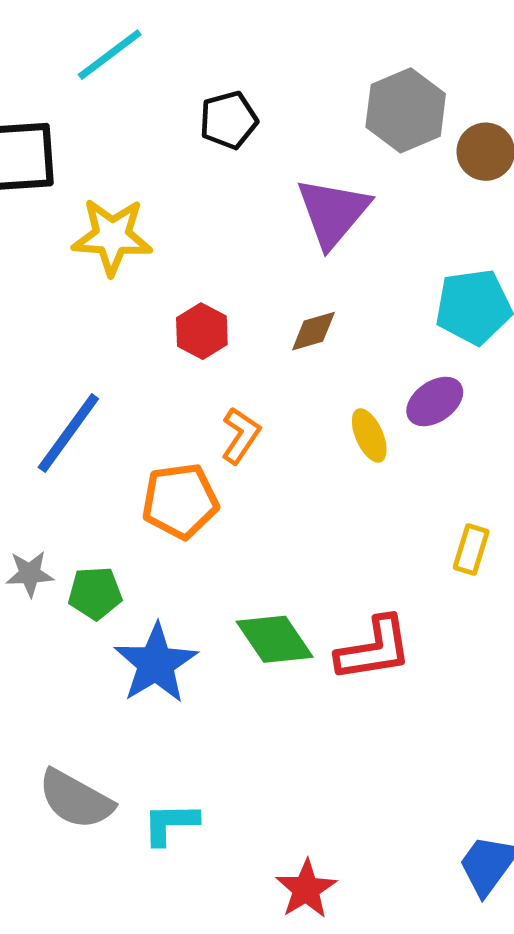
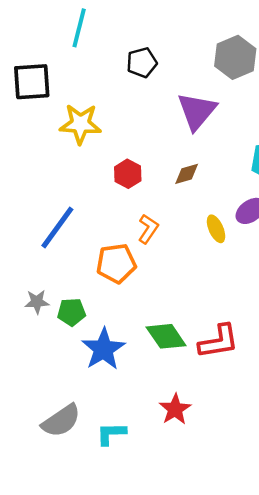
cyan line: (110, 55) -> (79, 28), turned -39
gray semicircle: (76, 799) -> (61, 421), turned -63
red star: (306, 889) -> (175, 409), moved

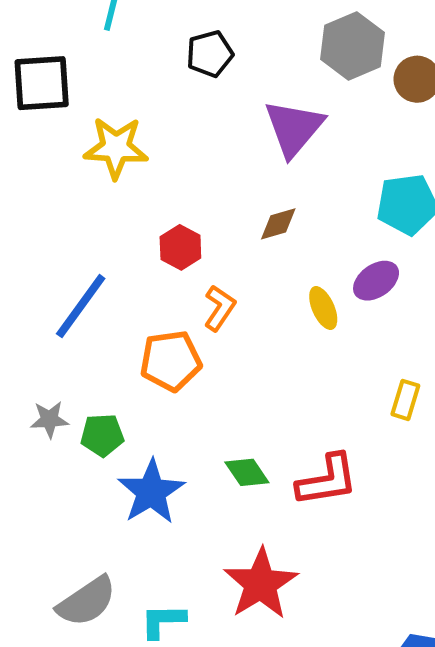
red hexagon: (128, 174) -> (180, 247), moved
green diamond: (166, 336) -> (247, 472), size x0.7
red star: (175, 409) -> (261, 584), size x1.5

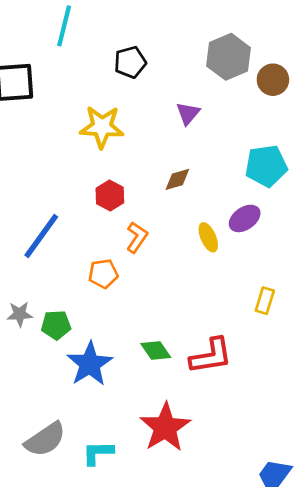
purple triangle: (294, 128) -> (188, 113), size x0.6
yellow star: (116, 148) -> (102, 127), moved
orange pentagon: (171, 361) -> (103, 274), size x0.7

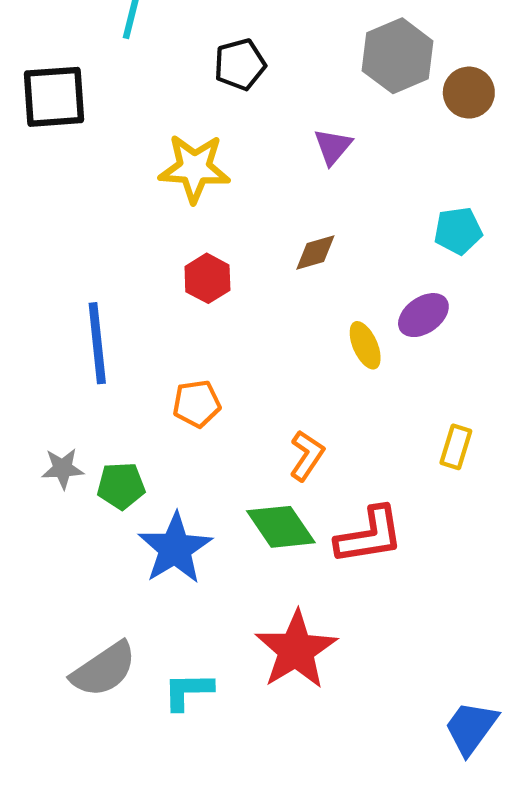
cyan pentagon: (266, 166) -> (458, 231), size x0.7
blue line: (41, 236) -> (97, 343), turned -42
orange L-shape: (137, 237) -> (307, 456), moved
green diamond: (156, 350) -> (281, 527), size x1.4

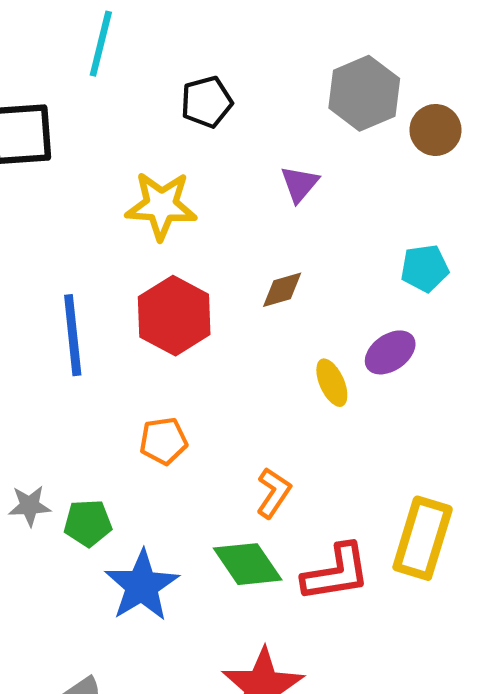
red hexagon: (207, 278) -> (174, 316), size x1.6
blue line: (97, 343) -> (73, 335), moved
yellow rectangle: (456, 447) -> (423, 538), moved, size x1.8

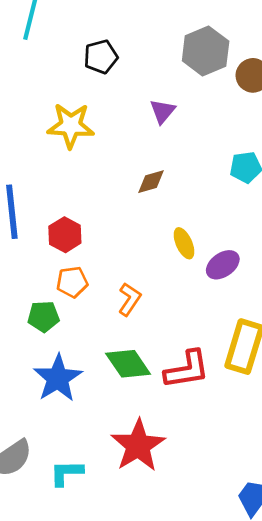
red hexagon: (174, 316) -> (65, 235), moved, size x0.7
purple ellipse: (390, 352) -> (223, 265), moved
orange L-shape: (274, 493) -> (129, 299), moved
green pentagon: (88, 523) -> (43, 316), moved

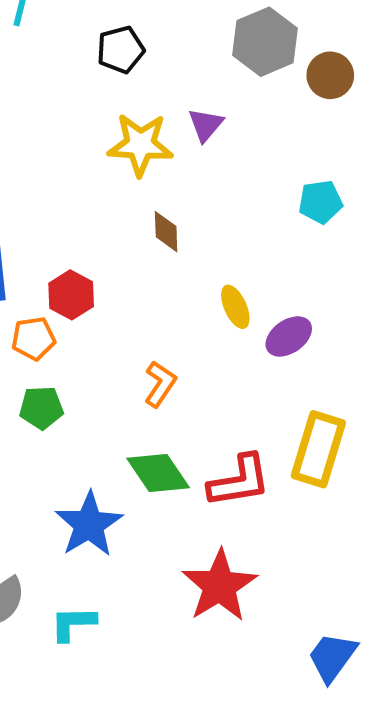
yellow star: (71, 126) -> (140, 145), moved
brown diamond: (151, 182) -> (166, 232), moved, turned -76
orange pentagon: (72, 282) -> (33, 338), moved
blue star: (58, 378) -> (89, 524), moved
red star: (138, 446) -> (219, 586), moved

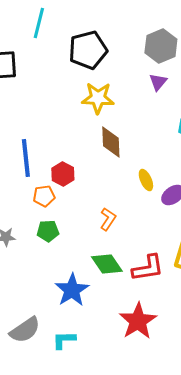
black pentagon: (121, 50) -> (88, 50), size x1.6
purple triangle: (206, 125) -> (158, 82), moved
brown diamond: (166, 232) -> (111, 142), size x1.5

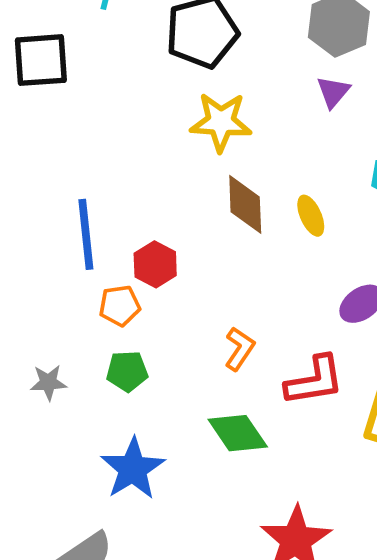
yellow ellipse: (146, 180) -> (311, 216), moved
red L-shape: (148, 268) -> (315, 381), moved
blue star: (72, 290) -> (133, 469), moved

